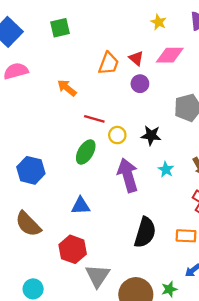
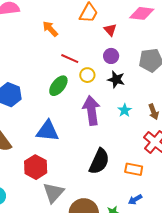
red triangle: (136, 58) -> (110, 30), moved
purple circle: (140, 84) -> (111, 56), moved
blue triangle: (81, 206) -> (48, 131), size x1.4

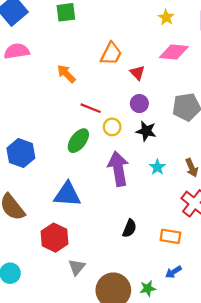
black semicircle: (99, 161) -> (129, 228), size x0.6
gray triangle: (53, 193) -> (77, 267), size x0.7

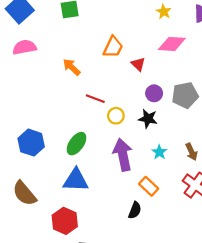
purple circle: (139, 104) -> (154, 93), moved
green ellipse: (78, 141) -> (77, 144), moved
orange rectangle: (170, 236) -> (149, 186), moved, turned 36

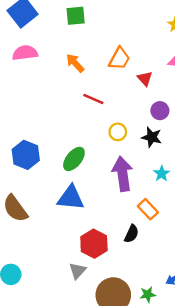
orange arrow: (72, 67) -> (75, 63), moved
red line: (95, 99) -> (93, 99), moved
red hexagon: (65, 221) -> (94, 244), moved

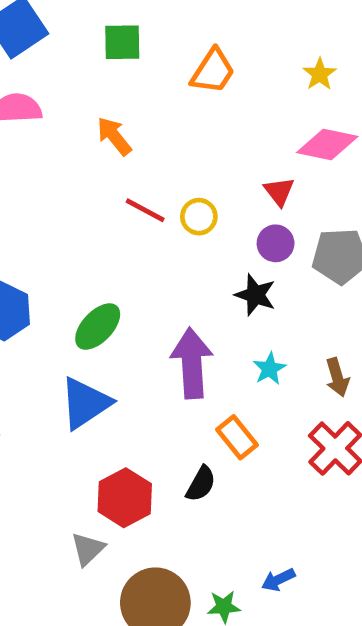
orange trapezoid: (119, 59) -> (213, 71), moved
red triangle: (145, 79) -> (279, 192), moved
yellow circle: (118, 132) -> (199, 217), moved
blue triangle: (71, 198) -> (85, 403), turned -44

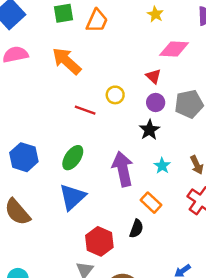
orange trapezoid: (213, 71) -> (97, 21), moved
yellow star: (320, 74) -> (155, 14), moved
orange arrow: (114, 136) -> (67, 61), size x1.5
red line: (145, 210) -> (85, 110), moved
black star: (255, 295) -> (149, 130), turned 30

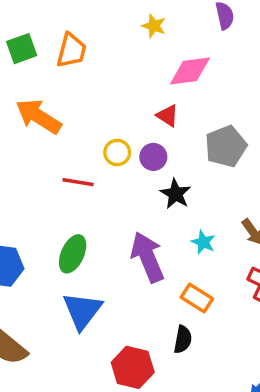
purple circle: (156, 102) -> (153, 157), moved

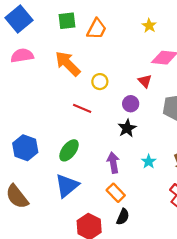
yellow circle: (117, 152) -> (100, 82), moved
black star: (176, 194) -> (127, 128), moved
purple arrow: (147, 257) -> (113, 163), size x0.7
orange rectangle: (197, 298) -> (116, 193), moved

